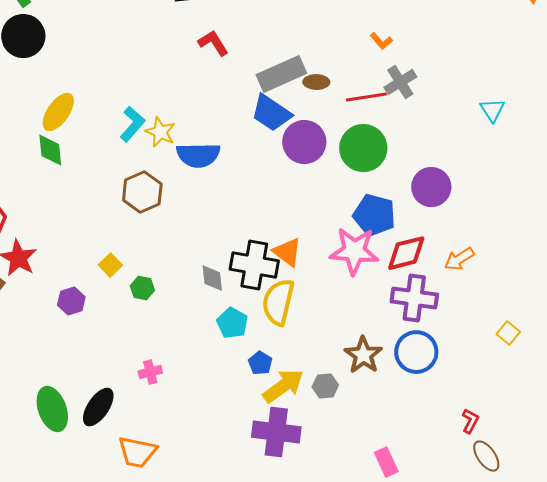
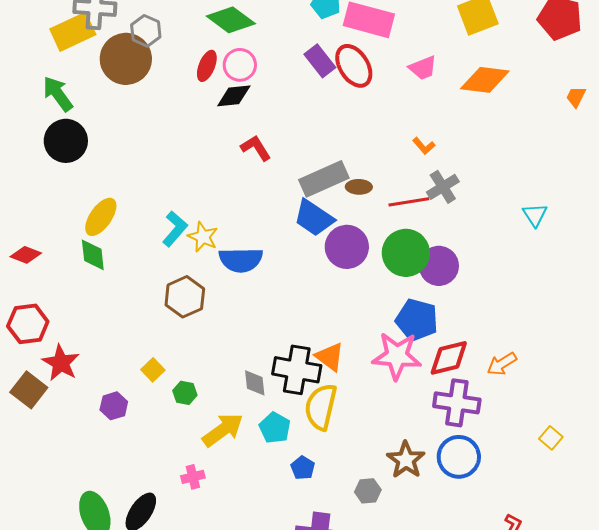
purple circle: (431, 187) -> (439, 266), moved
yellow arrow: (283, 386) -> (223, 430), moved

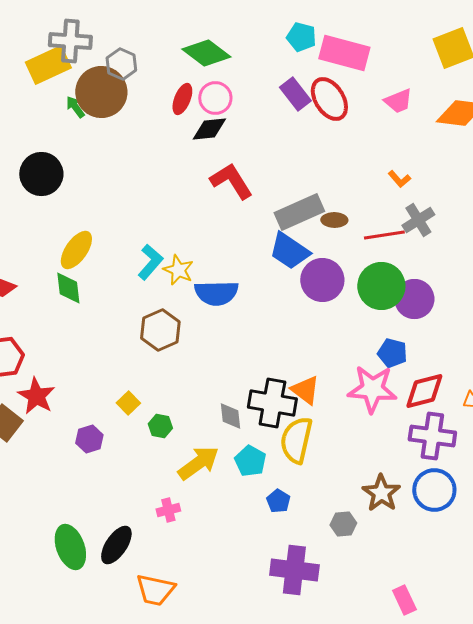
green arrow: (58, 94) -> (75, 107), moved, size x0.6
red L-shape: (256, 148) -> (231, 181), size x1.4
blue pentagon: (417, 320) -> (392, 353), size x0.7

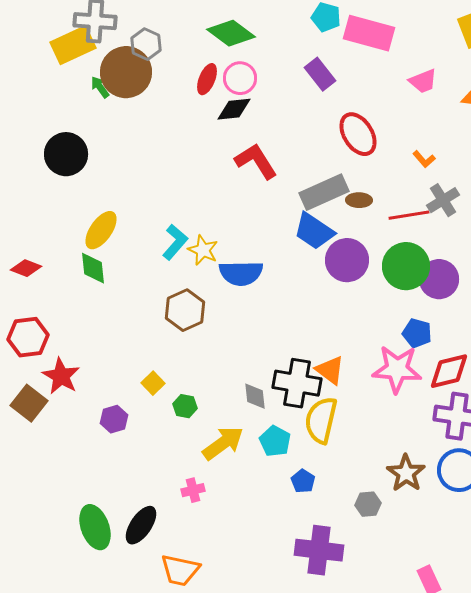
red ellipse: (329, 99) -> (358, 134), moved

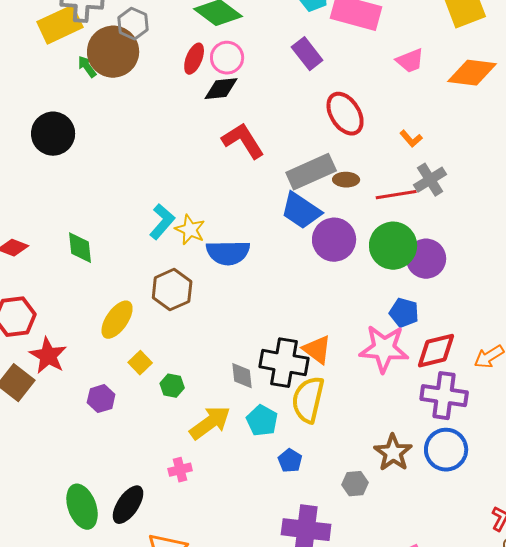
yellow ellipse: (101, 230) -> (117, 320), moved

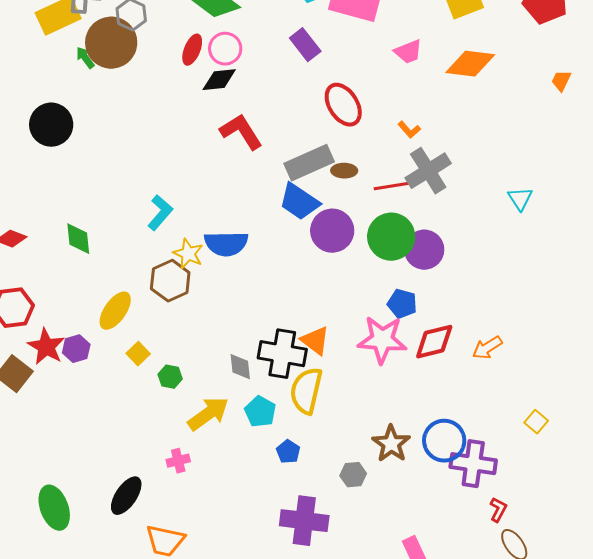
gray cross: (430, 180) -> (428, 171), size x1.4
yellow star: (190, 230) -> (188, 254), moved
purple cross: (444, 396) -> (473, 464), moved
purple hexagon: (101, 399) -> (76, 349), moved
green ellipse: (82, 507) -> (54, 508), moved

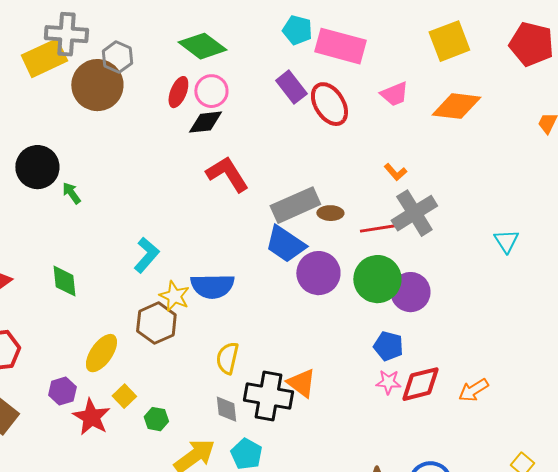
green arrow: (85, 58) -> (71, 193), moved
red ellipse: (343, 105) -> (329, 104), moved
pink star: (382, 340) -> (388, 382), moved, size x0.5
red star: (46, 347) -> (91, 417), moved
yellow semicircle: (306, 391) -> (227, 358), moved, size x0.7

